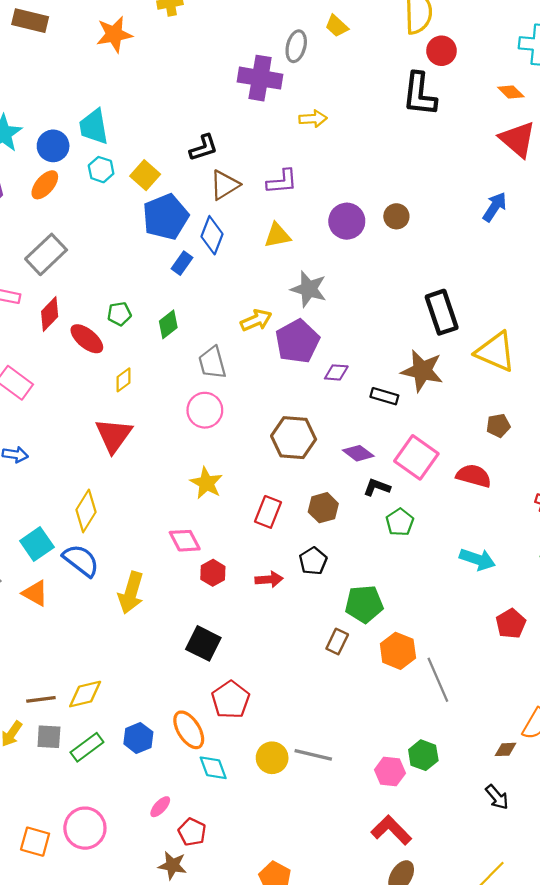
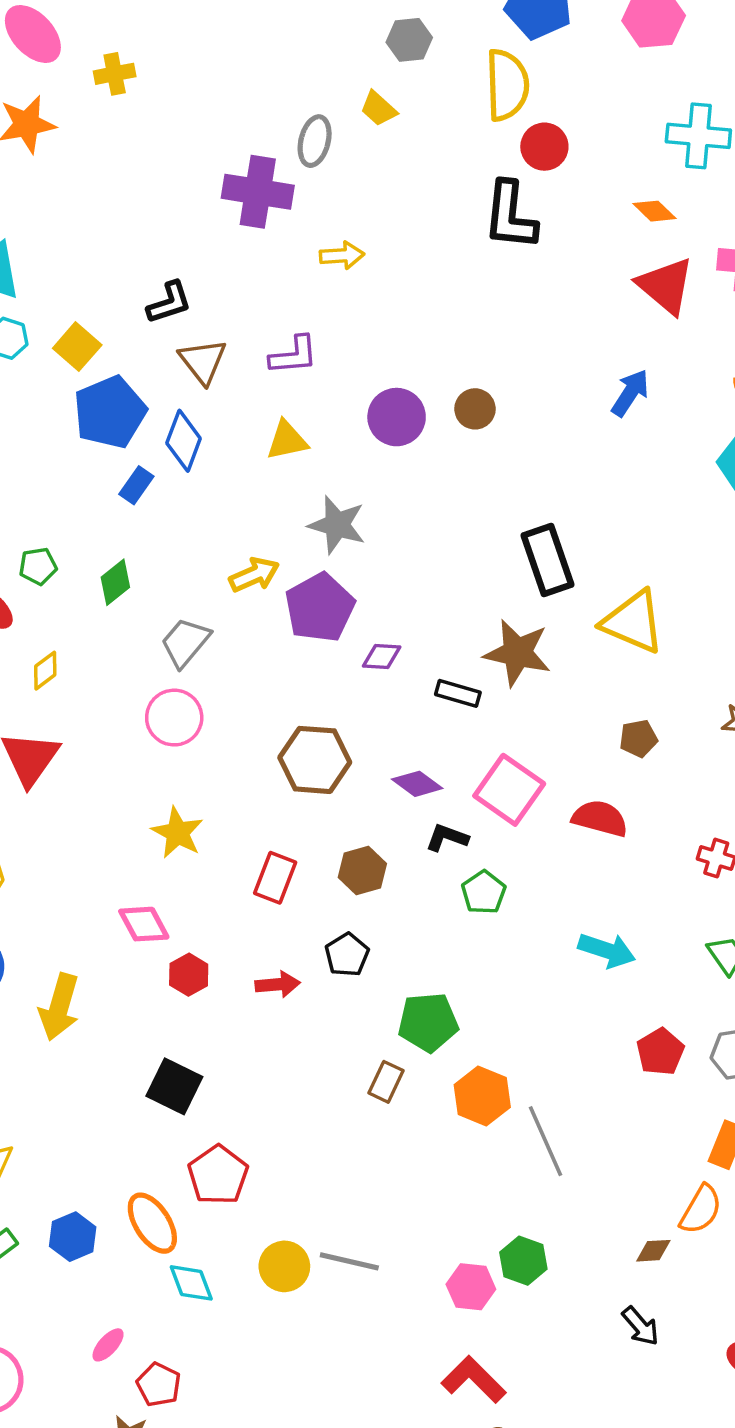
brown triangle: (225, 185) -> (203, 361), turned -36
gray trapezoid: (212, 363) -> (185, 642), turned 56

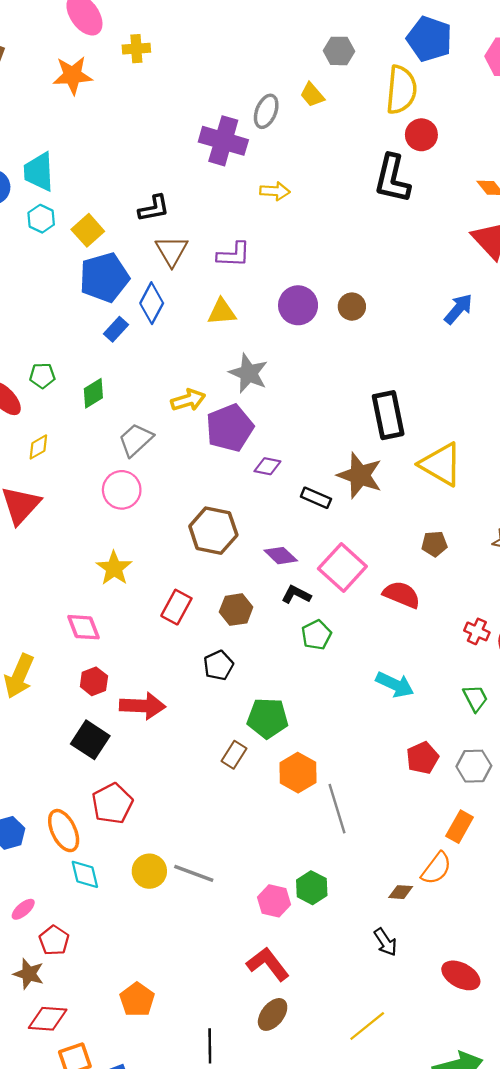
red hexagon: (189, 975) -> (94, 681), moved
red arrow: (278, 984) -> (143, 706), moved, size x1.5

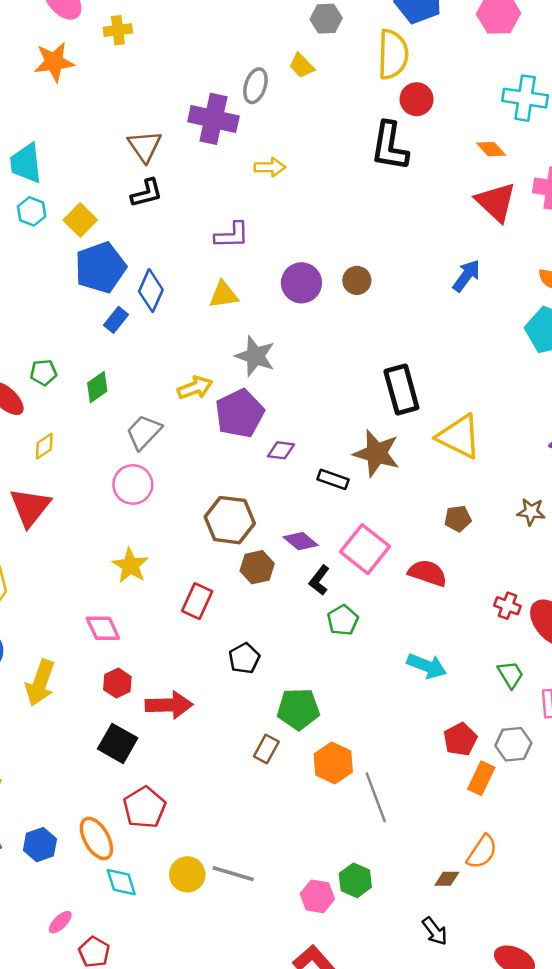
brown triangle: (172, 251) -> (145, 146), moved
black L-shape: (296, 595) -> (319, 580), turned -76
brown hexagon: (236, 610) -> (257, 567), moved
orange rectangle: (460, 827) -> (481, 778), moved

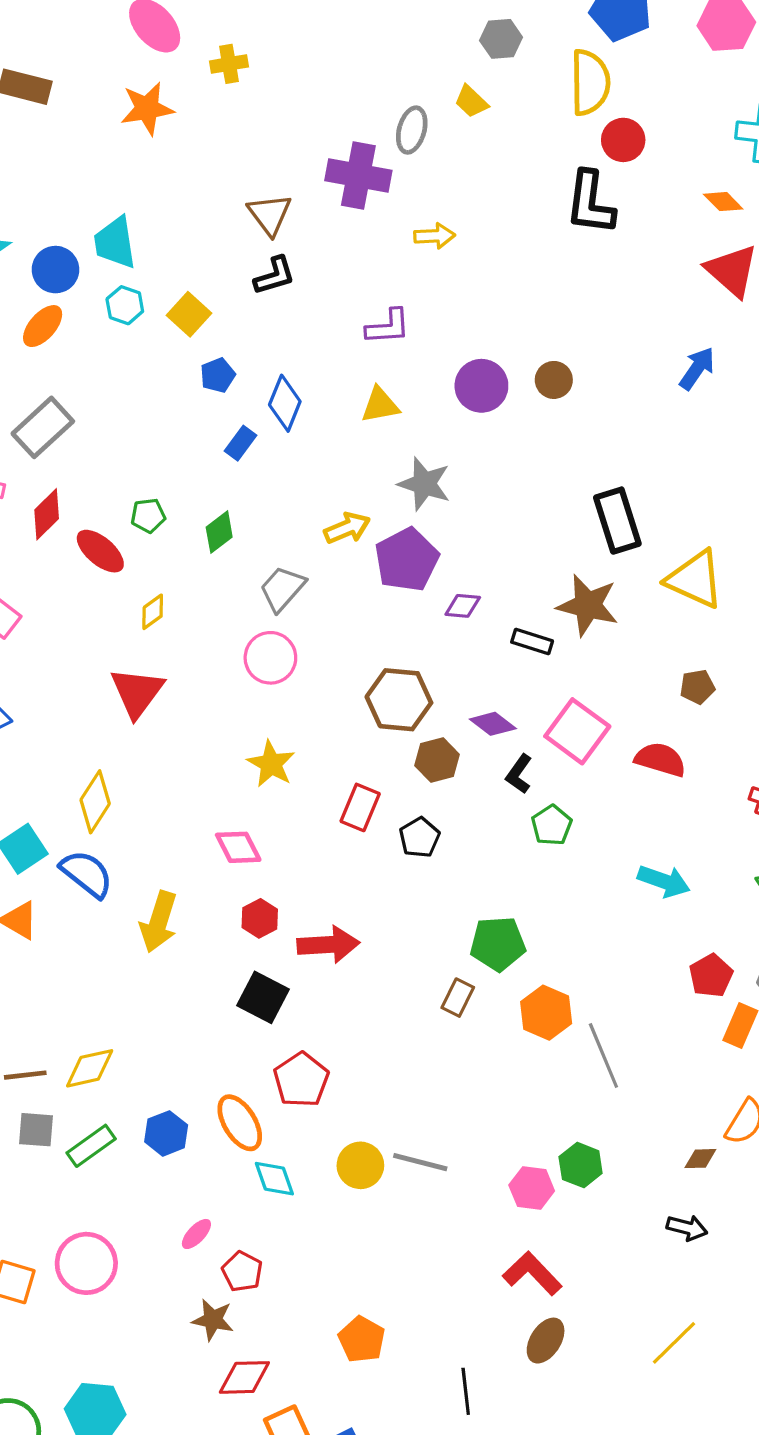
blue pentagon: (100, 267) -> (218, 375), size x0.5
black pentagon: (244, 658) -> (420, 837), moved
black arrow: (435, 931) -> (687, 1228), turned -36

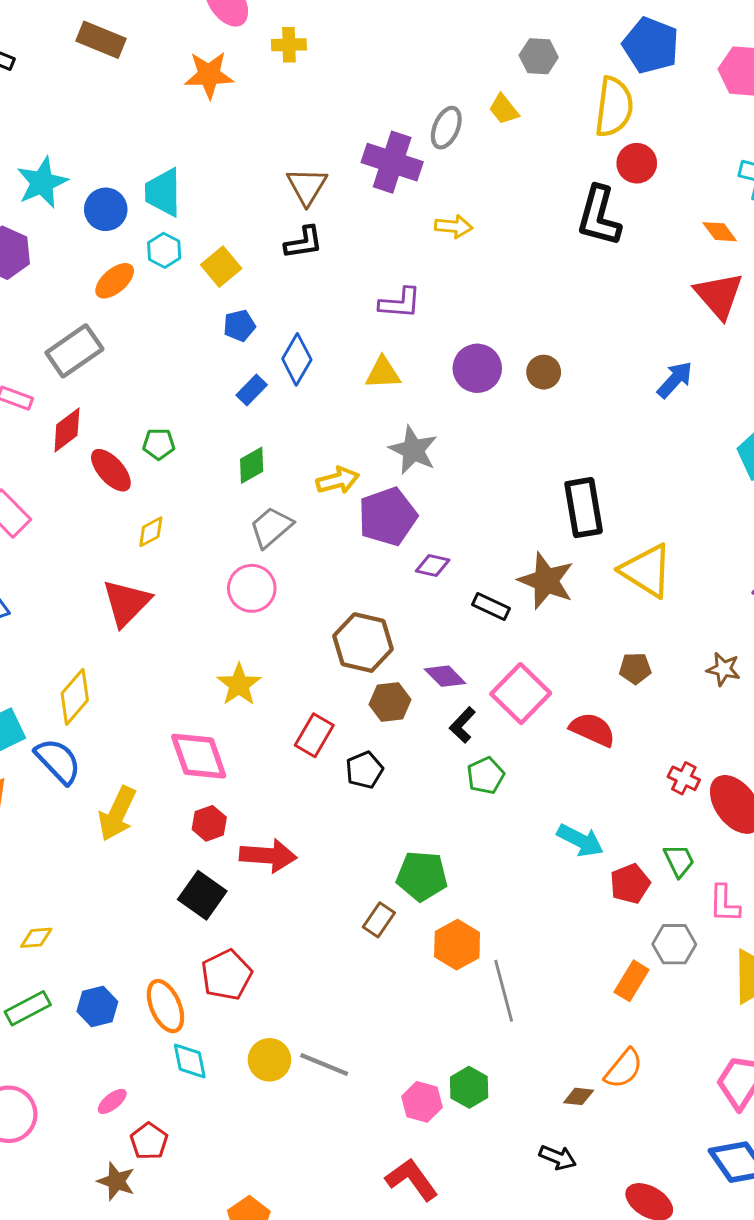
orange ellipse: (43, 326) -> (115, 281), moved
green diamond: (219, 532) -> (252, 465), moved
pink diamond: (238, 847) -> (199, 756), size x1.4
red pentagon: (711, 976) -> (630, 884), moved
yellow diamond: (90, 1068) -> (36, 938), size x0.7

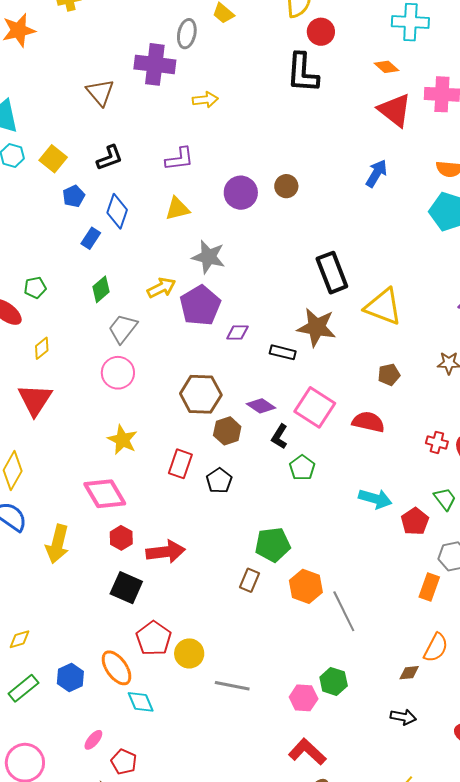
black L-shape: (304, 242) -> (110, 158), moved
yellow circle: (269, 1060) -> (189, 653), moved

